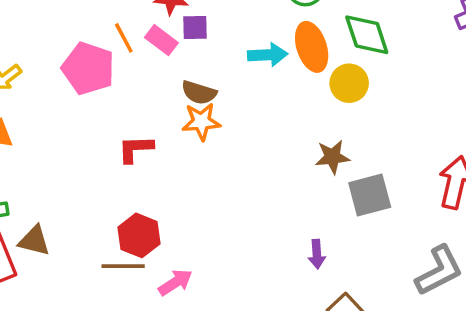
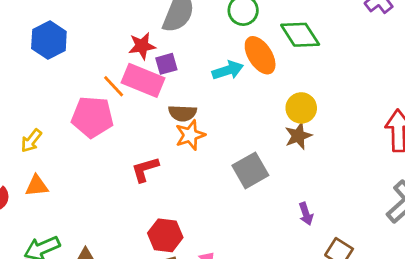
pink rectangle: (161, 40) -> (143, 80), size x1.6
yellow circle: (349, 83) -> (301, 108), moved
gray square: (370, 195) -> (250, 170), moved

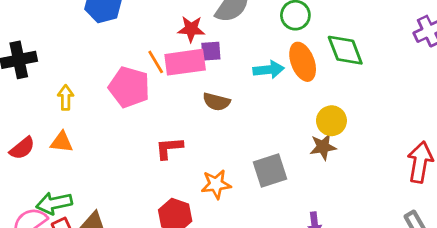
pink rectangle: (143, 80) -> (185, 62), turned -42
orange star: (190, 135) -> (216, 184), moved
yellow arrow: (31, 141) -> (66, 97), turned 130

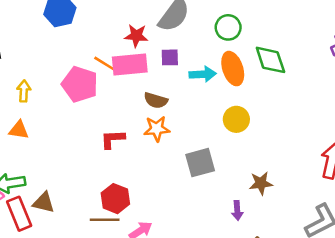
purple square: (211, 51) -> (170, 57), moved
orange line: (156, 62) -> (104, 63), turned -30
yellow circle: (331, 121) -> (236, 119), moved
brown star: (323, 147) -> (261, 183), moved
orange star: (216, 184) -> (157, 129), moved

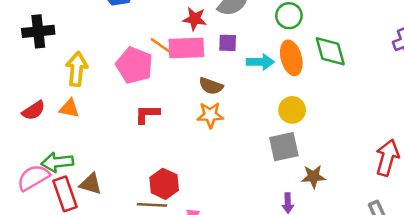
yellow arrow: (24, 91) -> (77, 69), size x1.5
red L-shape: (113, 139) -> (147, 114), moved
gray square: (200, 163) -> (284, 147), moved

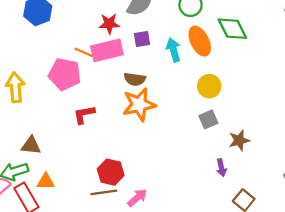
cyan arrow: (260, 62) -> (173, 50), turned -95
orange triangle: (69, 108) -> (46, 181), moved
orange star: (210, 115) -> (139, 104), size x1.4
gray square: (284, 147) -> (208, 119), size x0.7
brown triangle: (91, 184) -> (31, 145), moved

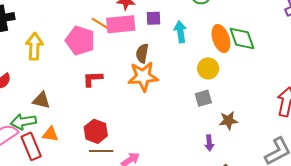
green diamond: (232, 29) -> (242, 38), moved
orange ellipse: (200, 41) -> (221, 39), moved
brown semicircle: (135, 79) -> (142, 53), turned 84
red hexagon: (111, 172) -> (96, 131), moved

